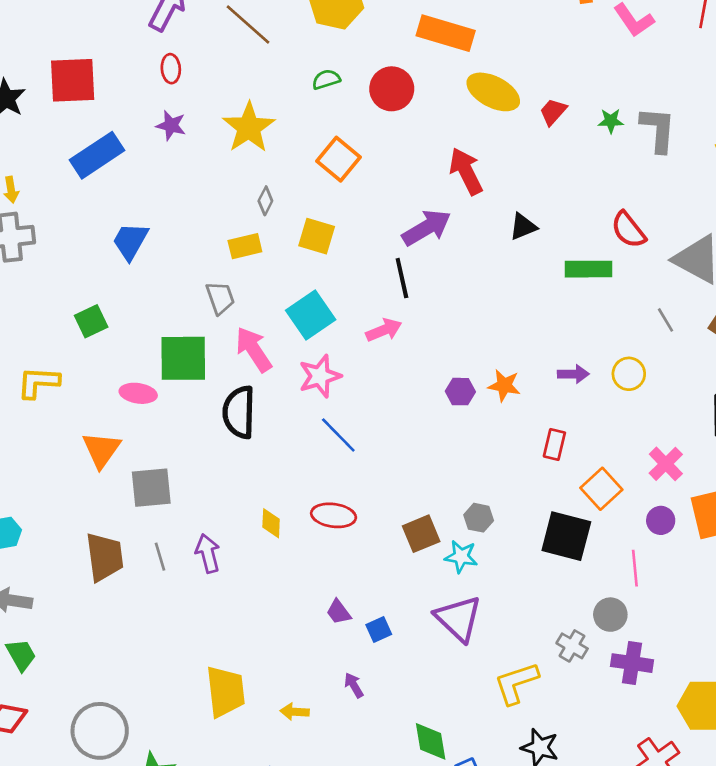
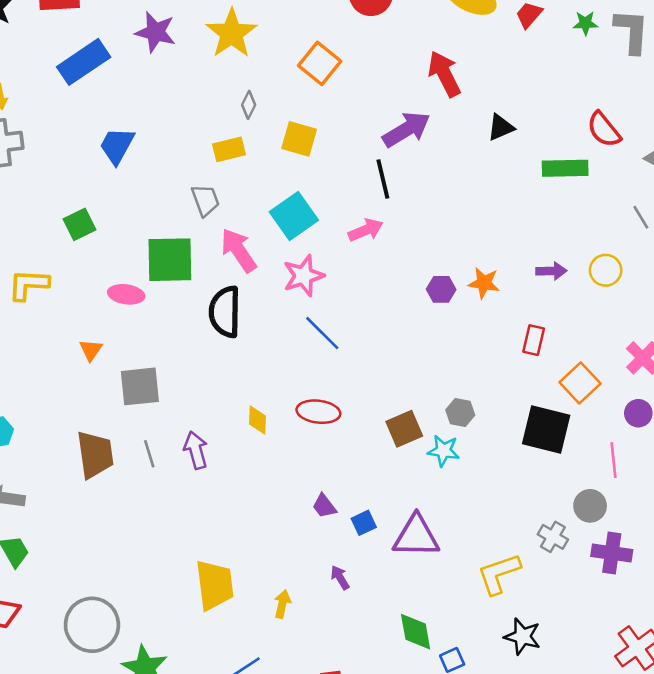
purple star: (171, 125) -> (155, 32), size x1.4
orange triangle: (101, 450) -> (91, 350), size x0.6
purple triangle: (458, 619) -> (416, 536), moved, turned -42
yellow arrow: (295, 712) -> (282, 604), turned 100

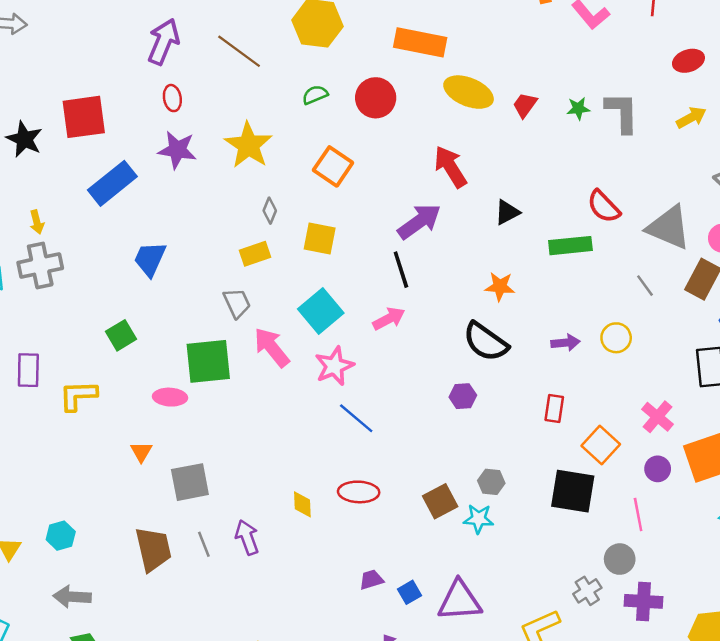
orange star: (484, 283) -> (500, 287), moved
purple hexagon: (441, 289) -> (463, 396), moved
black semicircle: (225, 312) -> (486, 342), moved, turned -51
purple trapezoid: (324, 506) -> (371, 580), turned 115
gray cross: (553, 537) -> (587, 591), turned 32

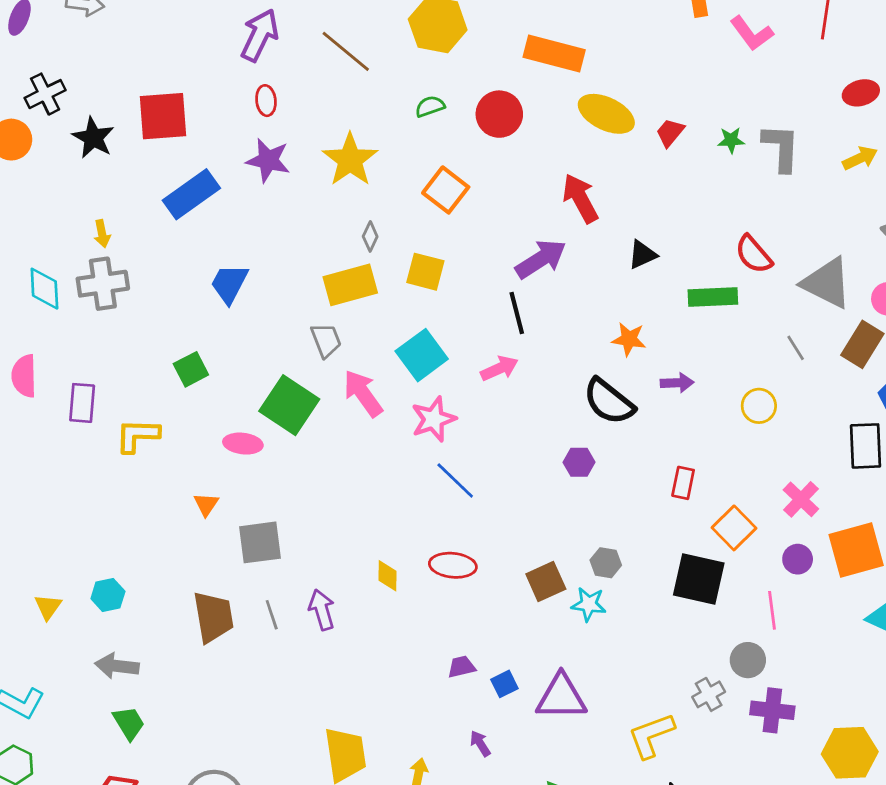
yellow rectangle: (255, 254) -> (350, 285), size x1.5
purple arrow: (566, 343) -> (677, 383), moved
green square: (208, 361) -> (289, 405), turned 36

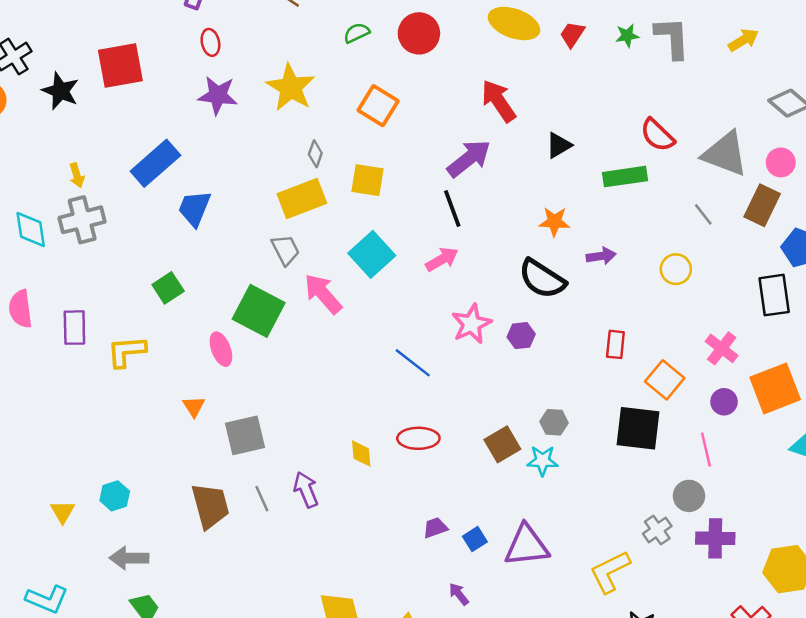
blue rectangle: (191, 194) -> (155, 163), moved
pink star: (434, 419) -> (472, 324), moved
pink ellipse: (243, 444) -> (221, 349), turned 68

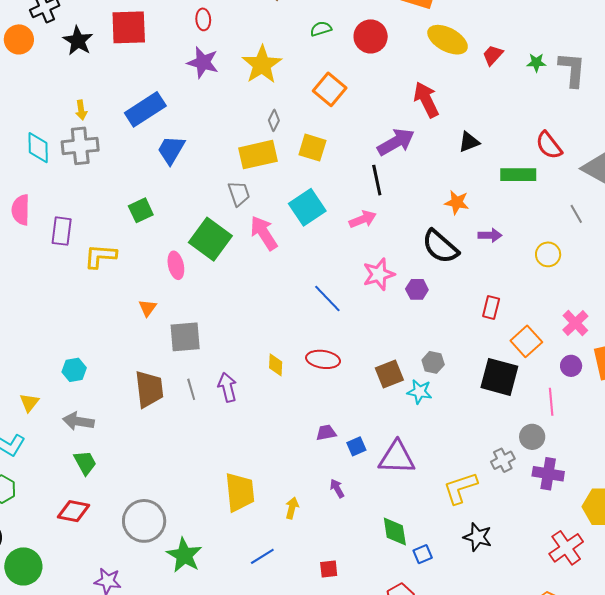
yellow triangle: (63, 512) -> (29, 403), moved

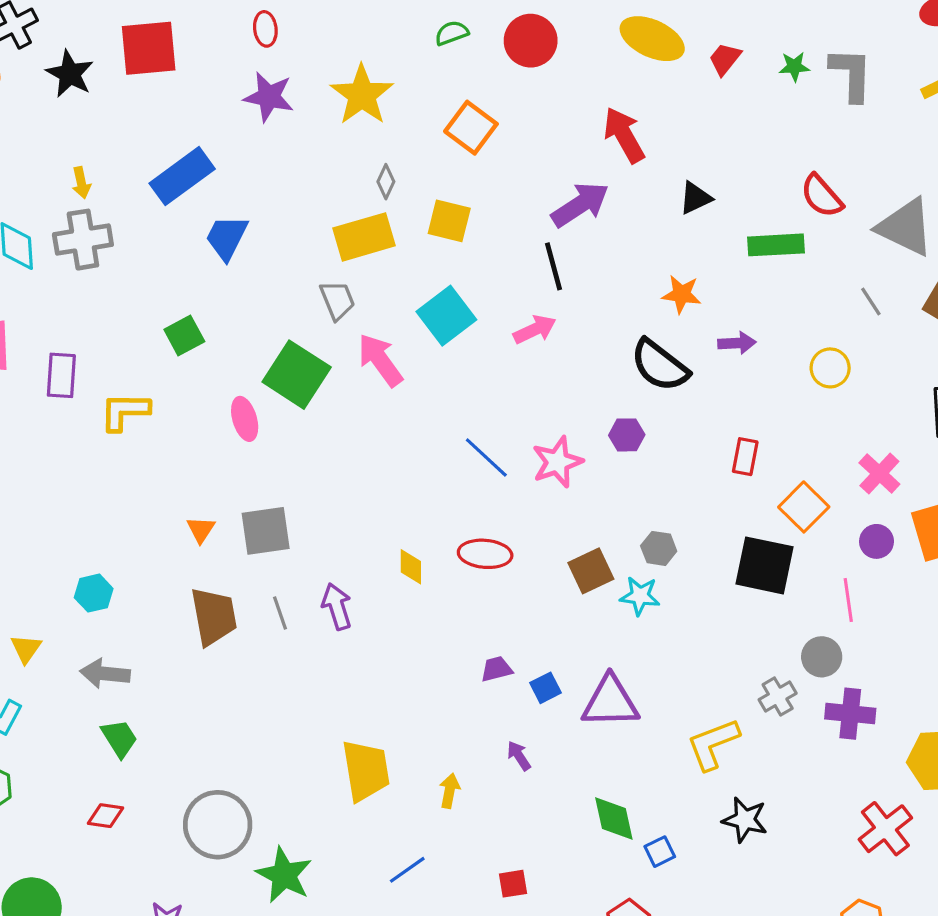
pink star: (379, 274) -> (557, 462), moved
orange triangle: (148, 308) -> (201, 530), moved
red diamond: (73, 511) -> (106, 816), size x0.7

